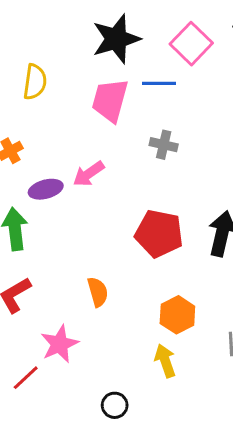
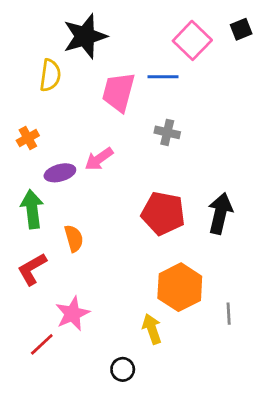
black star: (116, 39) -> (85, 36), moved
orange semicircle: (98, 292) -> (74, 238), moved
orange hexagon: (177, 315) -> (180, 287), size x1.4
yellow arrow: (165, 361) -> (152, 329), moved

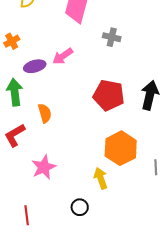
red line: (42, 344) -> (27, 215), moved, turned -54

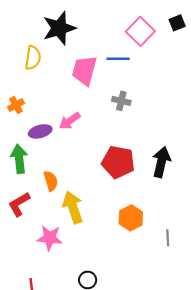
orange hexagon: (121, 148) -> (131, 218), size x0.7
pink star: (44, 167) -> (50, 238), turned 30
yellow arrow: (101, 178) -> (73, 207), moved, size x1.4

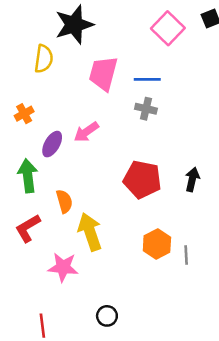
blue line: (118, 59) -> (147, 79), moved
purple ellipse: (40, 131) -> (52, 144), turned -45
black arrow: (161, 162) -> (192, 179), size x0.7
gray line: (168, 238) -> (186, 255), moved

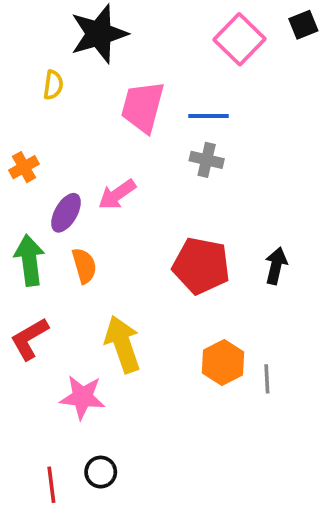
yellow semicircle: (44, 59) -> (53, 85), size x0.7
orange semicircle: (64, 201) -> (84, 266), moved
black circle: (107, 316) -> (101, 472), moved

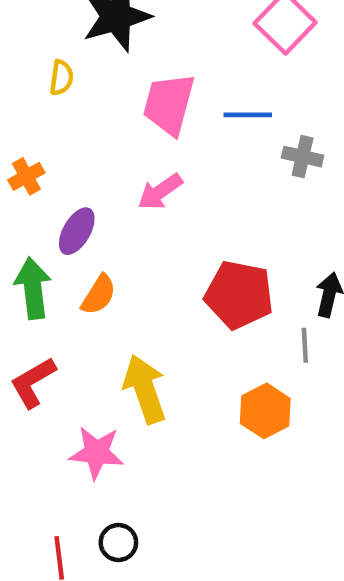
gray cross: (207, 160) -> (303, 157), moved
pink arrow: (117, 194) -> (160, 192), moved
orange semicircle: (84, 266) -> (99, 295), turned 48
gray line: (267, 379) -> (305, 345), moved

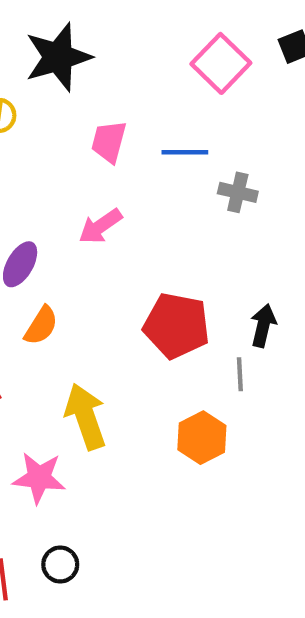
pink trapezoid: (169, 104) -> (109, 142), size x0.7

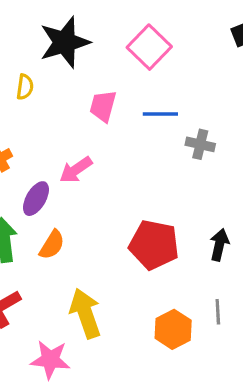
pink square: (221, 63) -> (149, 47), moved
pink arrow: (100, 226) -> (76, 170), moved
gray line: (240, 374) -> (218, 312), moved

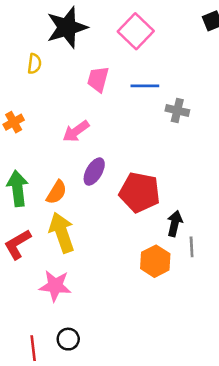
purple ellipse: (36, 199) -> (94, 172), moved
black arrow: (219, 245) -> (175, 223), moved
yellow arrow: (85, 313) -> (62, 233), moved

